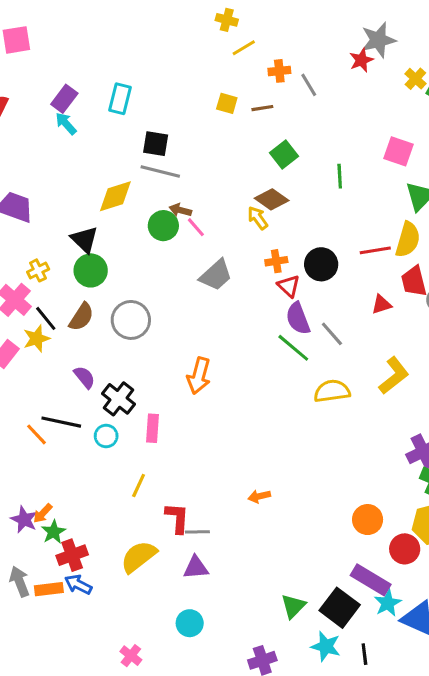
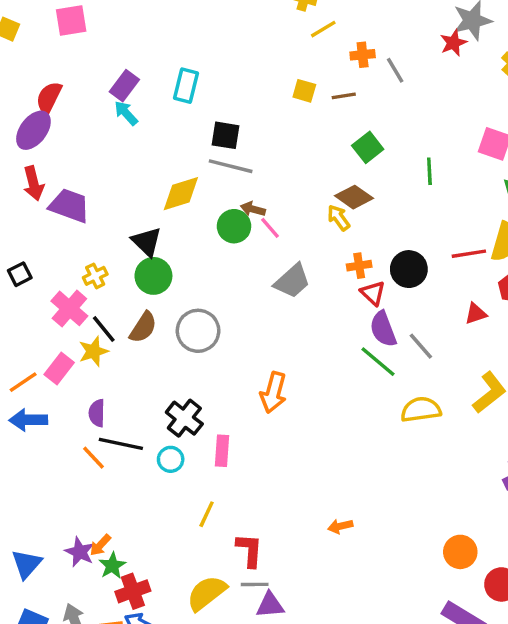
purple semicircle: (84, 377) -> (97, 413), moved, turned -140
gray line: (197, 532) -> (255, 584), moved

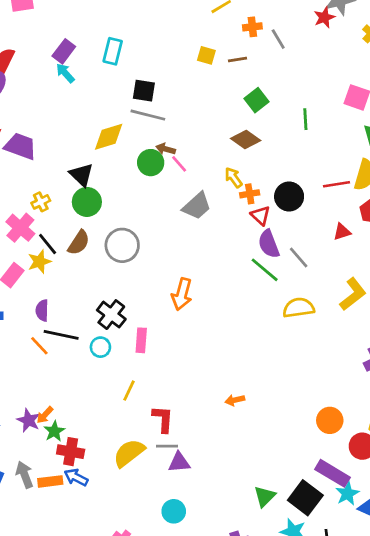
yellow arrow: (339, 218) -> (233, 177), moved
red cross: (133, 591) -> (71, 452), turned 30

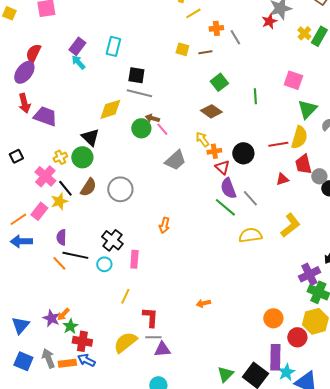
green circle: (87, 202) -> (82, 157), moved
orange arrow: (182, 294) -> (164, 225), size x0.7
purple rectangle: (332, 473) -> (275, 357), turned 60

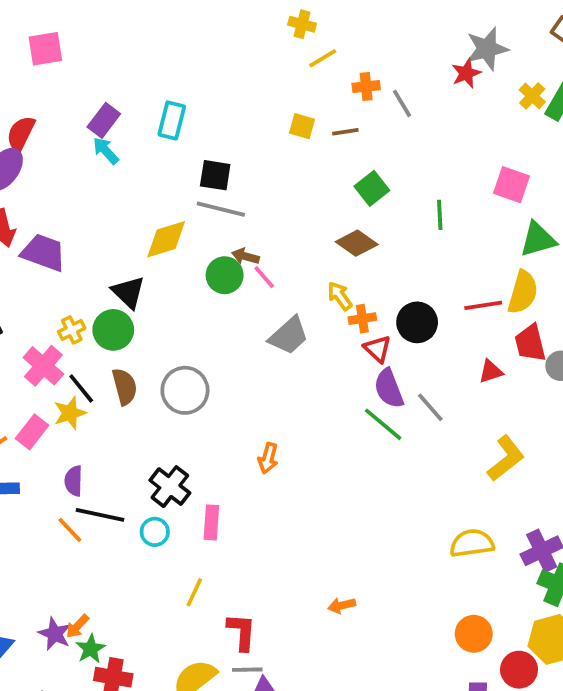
green triangle: (307, 109) -> (538, 239), turned 30
brown semicircle: (88, 187) -> (125, 387), turned -48
yellow semicircle: (250, 235) -> (472, 543), moved

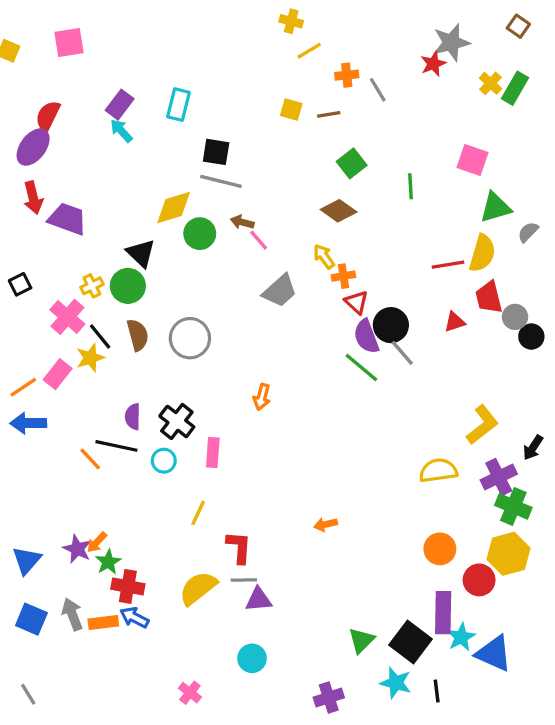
green circle: (225, 275) -> (200, 234), moved
black circle: (417, 322) -> (391, 325), moved
yellow L-shape: (506, 458) -> (482, 425), moved
purple semicircle: (74, 481) -> (133, 417), moved

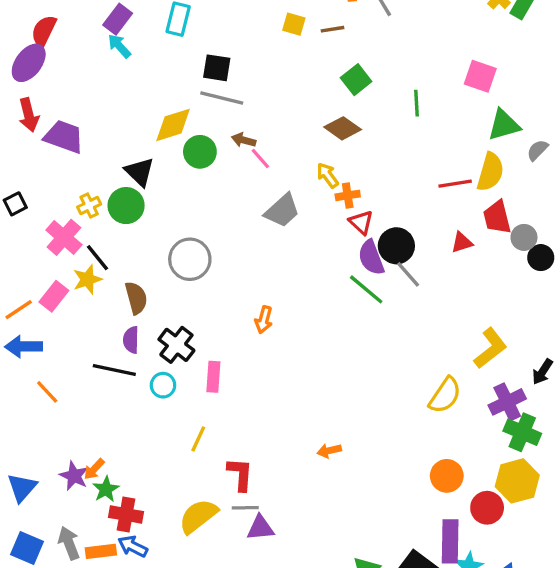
brown semicircle: (138, 335) -> (136, 298), moved
orange line: (90, 459) -> (47, 392), moved
yellow semicircle: (438, 470) -> (445, 395), turned 132

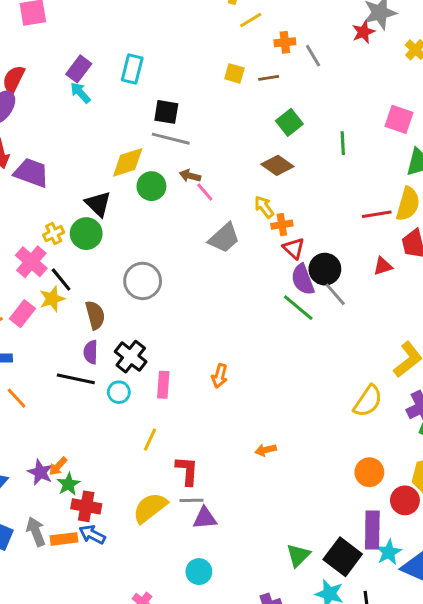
orange arrow: (264, 320) -> (220, 376), moved

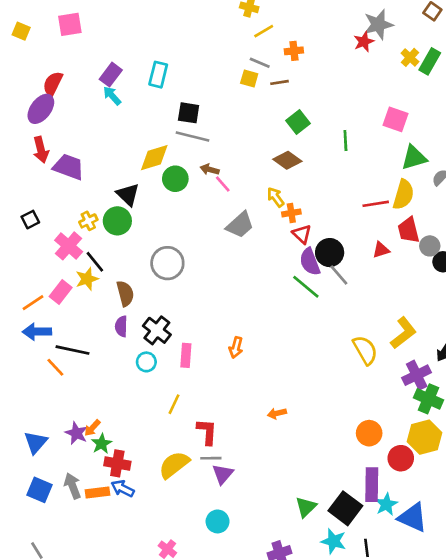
gray line: (313, 56) -> (260, 63), moved, turned -36
black line: (76, 379) -> (73, 350), moved
yellow semicircle: (368, 401) -> (365, 350), moved, turned -64
purple triangle: (205, 518) -> (223, 474), turned -45

